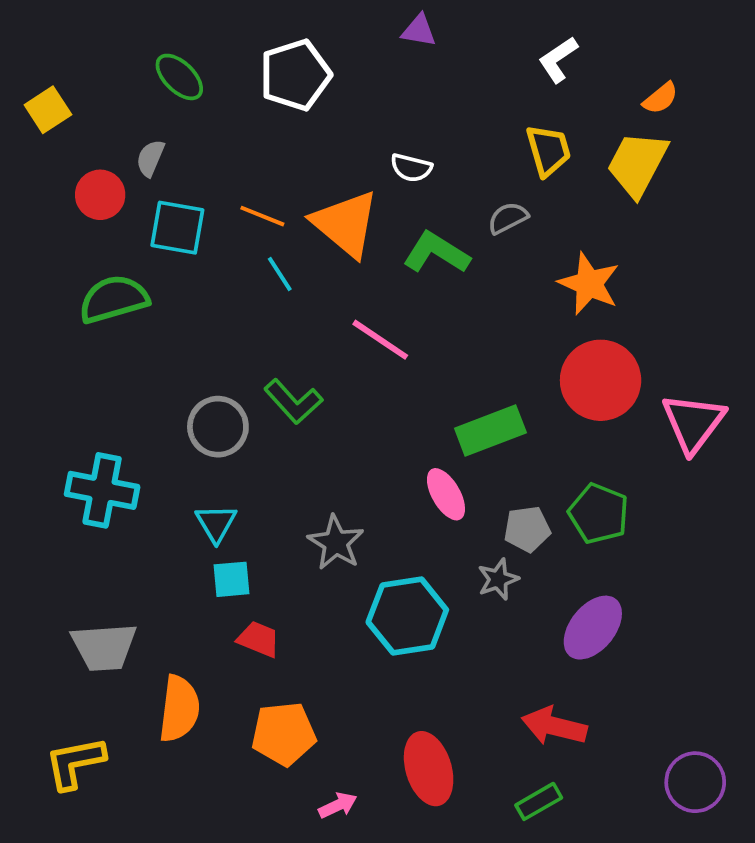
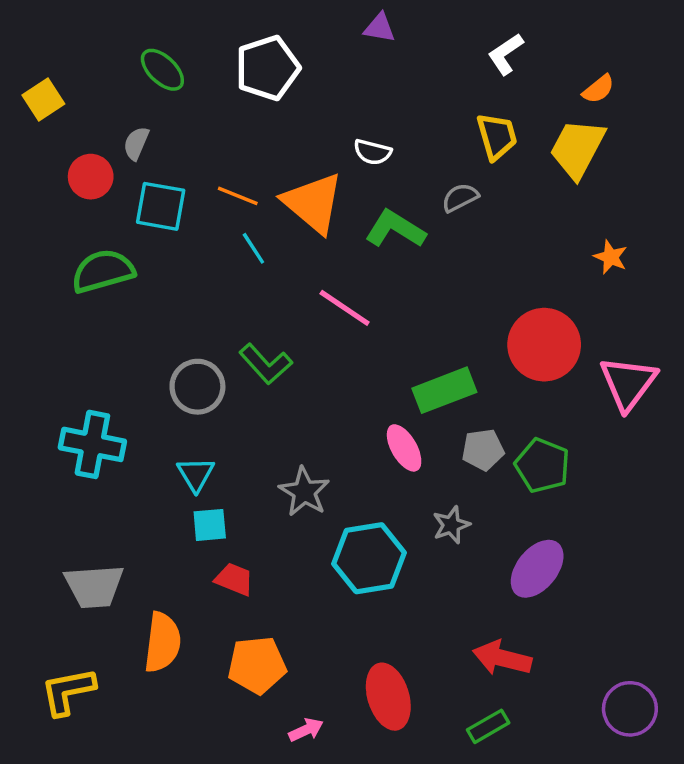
orange star: (589, 284) -> (611, 257), moved, size x0.6
gray pentagon: (527, 529) -> (483, 450), moved

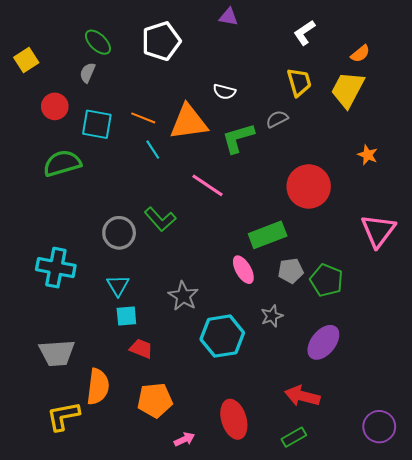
gray semicircle: (136, 143) -> (87, 73), moved
orange triangle: (313, 203) -> (189, 122), turned -48
green L-shape: (395, 229) -> (238, 138), turned -48
red circle: (544, 345) -> (309, 186), moved
yellow L-shape: (68, 691) -> (63, 416), moved

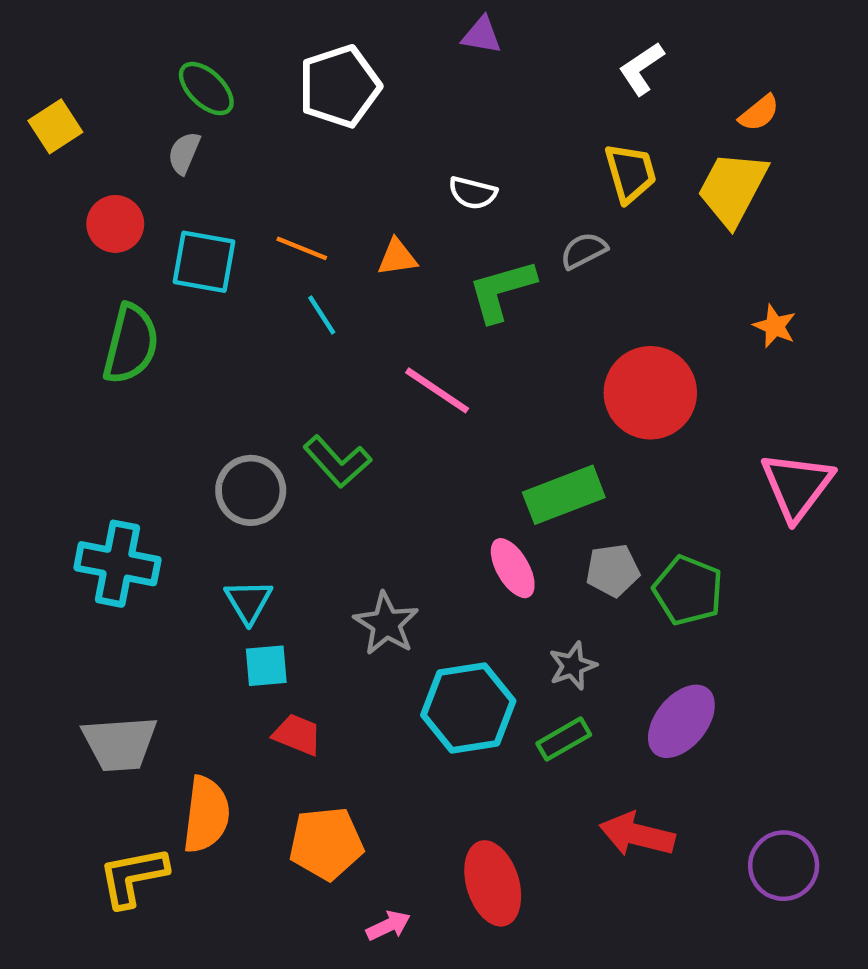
orange triangle: (189, 122) -> (397, 257), size x0.5
green semicircle: (62, 163) -> (131, 344), turned 120
purple circle: (379, 427) -> (784, 866), moved
green rectangle: (294, 437) -> (564, 739), moved

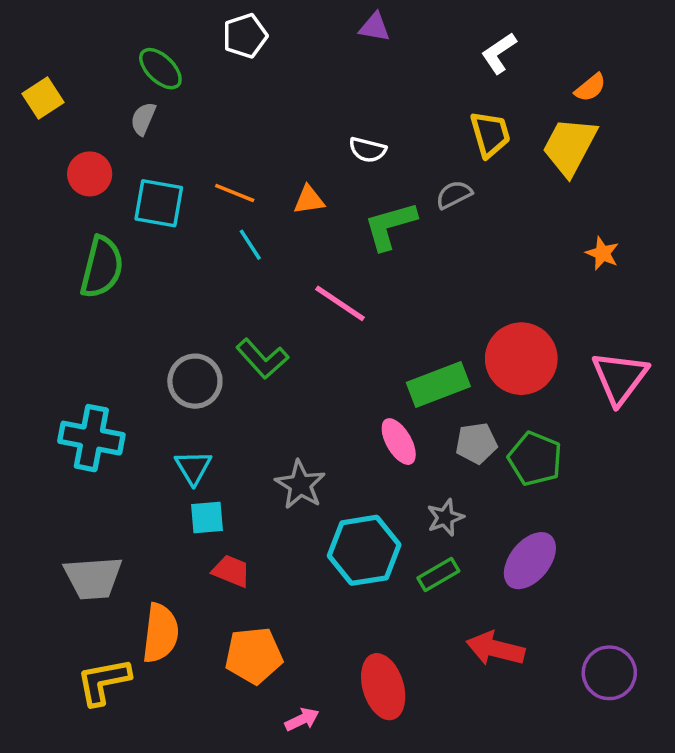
white pentagon: (340, 86) -> (245, 36), moved, size x0.7
red circle: (650, 393) -> (521, 359), moved

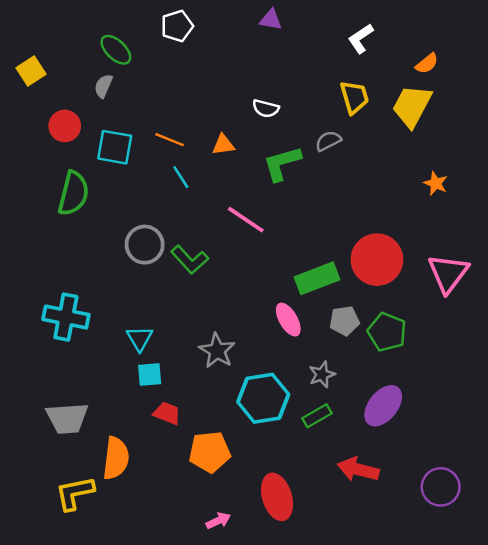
gray circle: (195, 381) -> (145, 245), moved
orange pentagon: (254, 656) -> (210, 452), moved

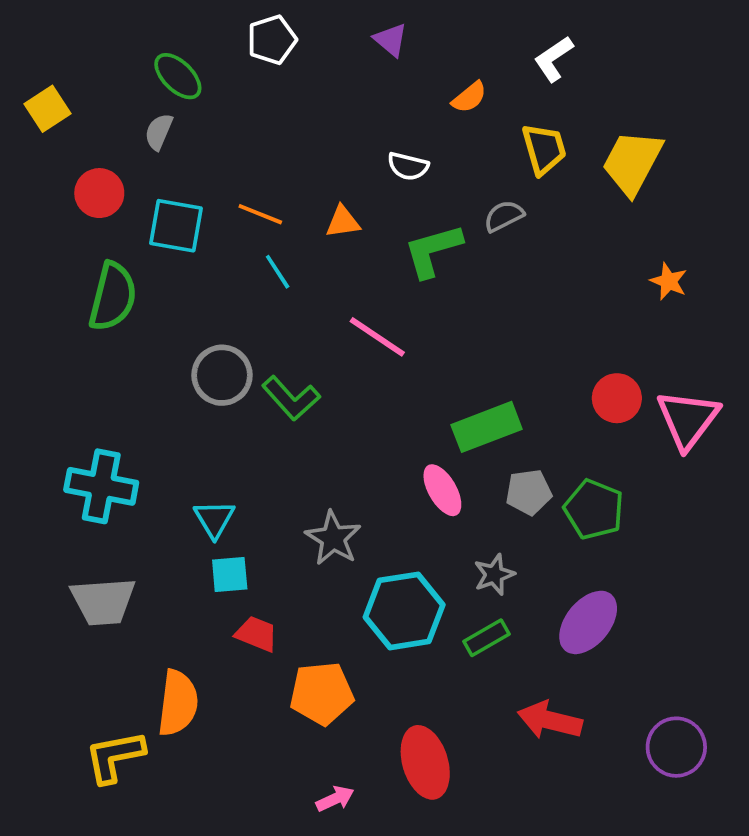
purple triangle: (271, 20) -> (391, 40), moved, turned 30
orange semicircle: (427, 63) -> (469, 97), moved
red circle: (377, 260) -> (617, 398), moved, size x0.6
gray trapezoid: (67, 418) -> (103, 601), moved

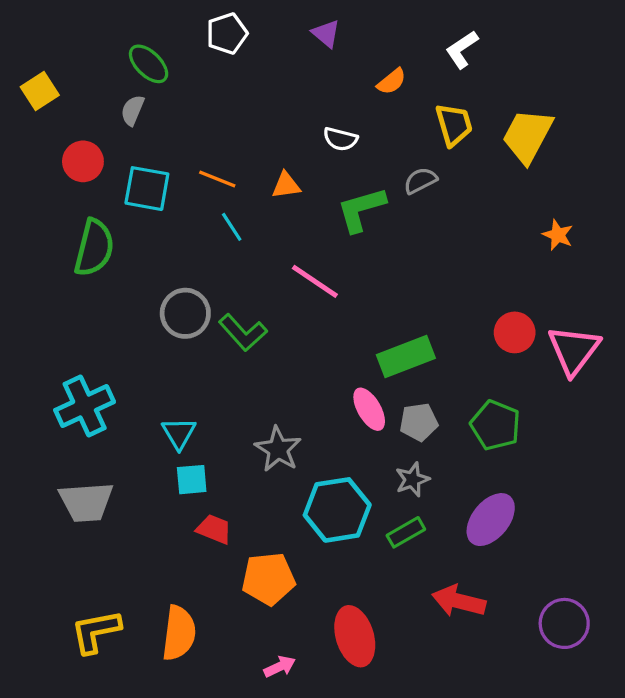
cyan cross: (101, 486) -> (85, 406), turned -36
gray pentagon: (529, 492) -> (419, 422), moved
orange semicircle: (178, 703) -> (179, 633), moved

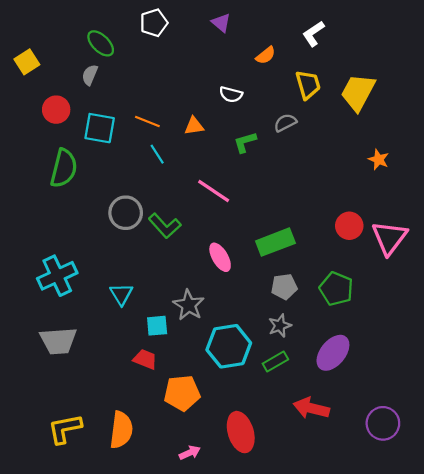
green L-shape: (361, 209) -> (245, 142), size x0.7
pink ellipse: (369, 409) -> (220, 257), moved
cyan square: (192, 480) -> (157, 326), moved

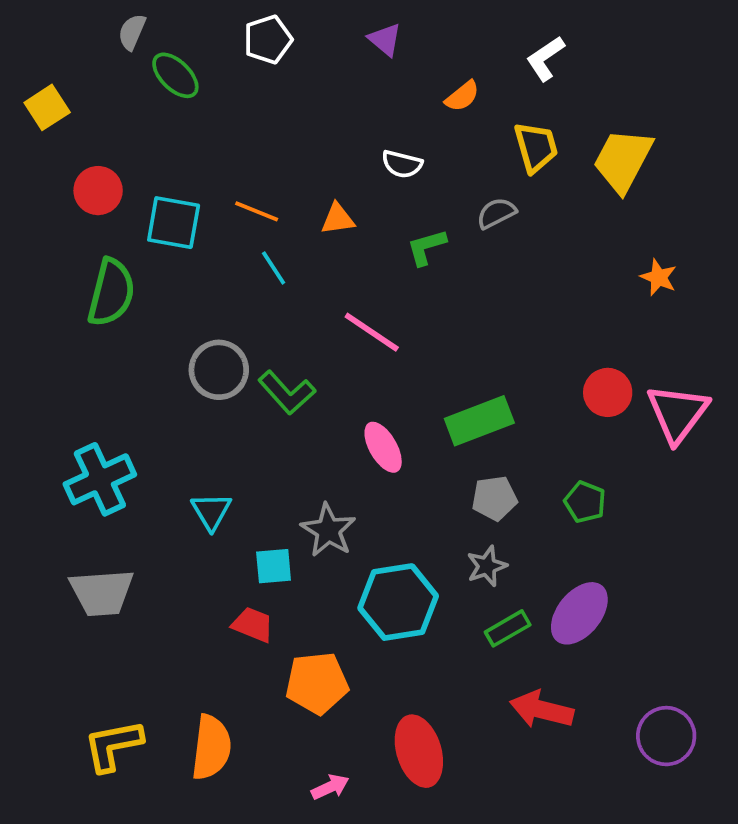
gray semicircle: (90, 75) -> (132, 32), moved
green pentagon: (336, 289) -> (585, 502), size x0.7
green rectangle: (275, 361) -> (508, 628), moved

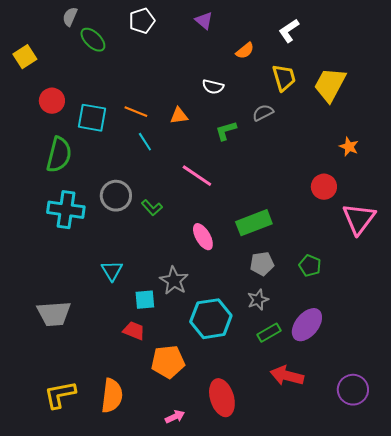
green L-shape: (287, 392) -> (152, 208), size x0.7
red circle: (608, 392) -> (324, 187), moved
cyan cross: (100, 479) -> (66, 210), moved, turned 33

